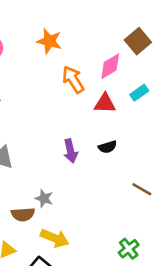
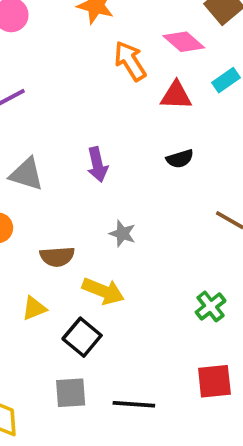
pink diamond: (110, 66) -> (184, 42), turned 72
purple arrow: (70, 151) -> (97, 165), moved
gray star: (44, 198) -> (122, 234), moved

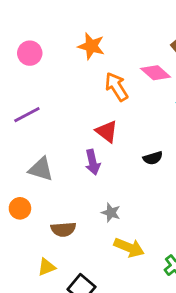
red triangle: (176, 95) -> (107, 131), moved, turned 35
yellow arrow: (103, 291) -> (129, 247), moved

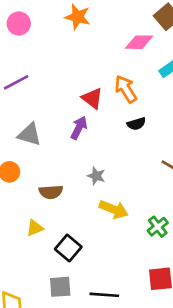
pink diamond: (156, 73) -> (139, 42), turned -40
orange arrow: (116, 87) -> (126, 89), moved
purple arrow: (93, 162) -> (79, 128), turned -140

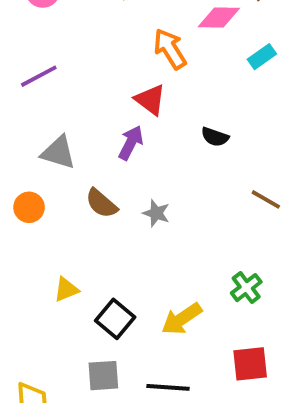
orange arrow: (126, 89) -> (170, 49), moved
black semicircle: (136, 124) -> (215, 137), turned 36
brown semicircle: (51, 192) -> (101, 203), moved, turned 45
yellow arrow: (114, 209) -> (182, 319), moved, turned 124

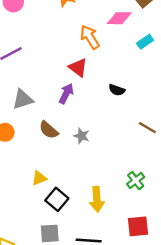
gray triangle: (58, 152) -> (23, 99), turned -35
yellow triangle: (66, 289) -> (39, 178), moved
yellow arrow: (182, 319) -> (97, 199), turned -60

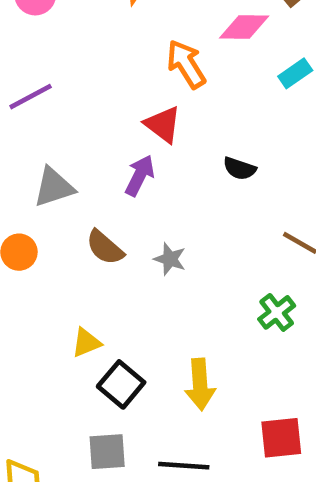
green cross: (136, 181) -> (277, 312), moved

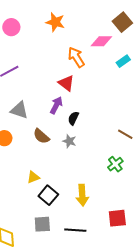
black semicircle: (239, 169) -> (73, 118), moved, turned 96
gray triangle: (54, 187) -> (19, 110), turned 36

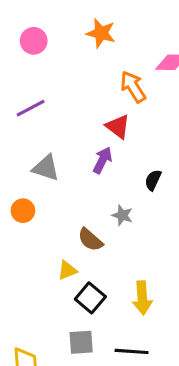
black semicircle: (73, 118) -> (153, 180), moved
brown semicircle: (41, 136) -> (90, 240), moved

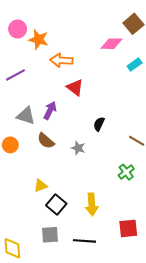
orange star: (101, 33) -> (38, 39), moved
orange arrow: (133, 87) -> (61, 60), moved, turned -55
purple arrow: (103, 160) -> (50, 110), moved
brown semicircle: (90, 240) -> (46, 141), moved

